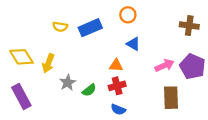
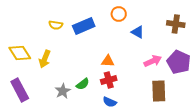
blue triangle: (133, 44) -> (138, 32), moved
gray star: (68, 83) -> (63, 91), moved

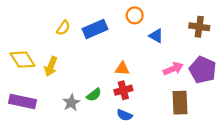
yellow semicircle: (56, 25) -> (63, 28), turned -64
purple rectangle: (20, 90) -> (22, 102), turned -50

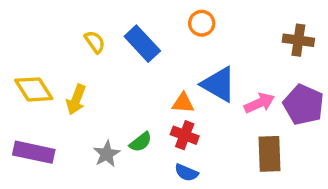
yellow semicircle: (63, 28) -> (95, 42), turned -70
blue rectangle: (95, 29) -> (142, 44), turned 70
blue triangle: (156, 36) -> (219, 84), moved, size x1.6
red cross: (123, 90) -> (185, 135), turned 36

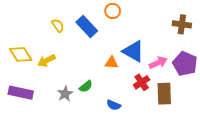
orange circle: (202, 23) -> (113, 11), moved
yellow arrow: (76, 100) -> (46, 61), turned 42
red cross: (185, 135) -> (142, 82), moved, turned 35

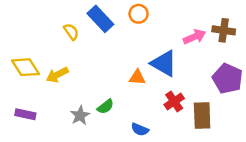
blue rectangle: (87, 26) -> (100, 19), moved
pink arrow: (158, 63) -> (194, 37), moved
purple rectangle: (21, 93) -> (25, 114), size x0.7

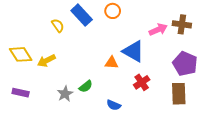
brown rectangle: (202, 115) -> (179, 94), moved

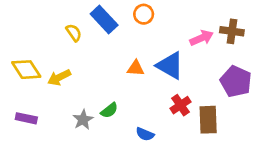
orange triangle: (112, 63) -> (136, 68), moved
brown rectangle: (179, 94) -> (208, 120), moved

